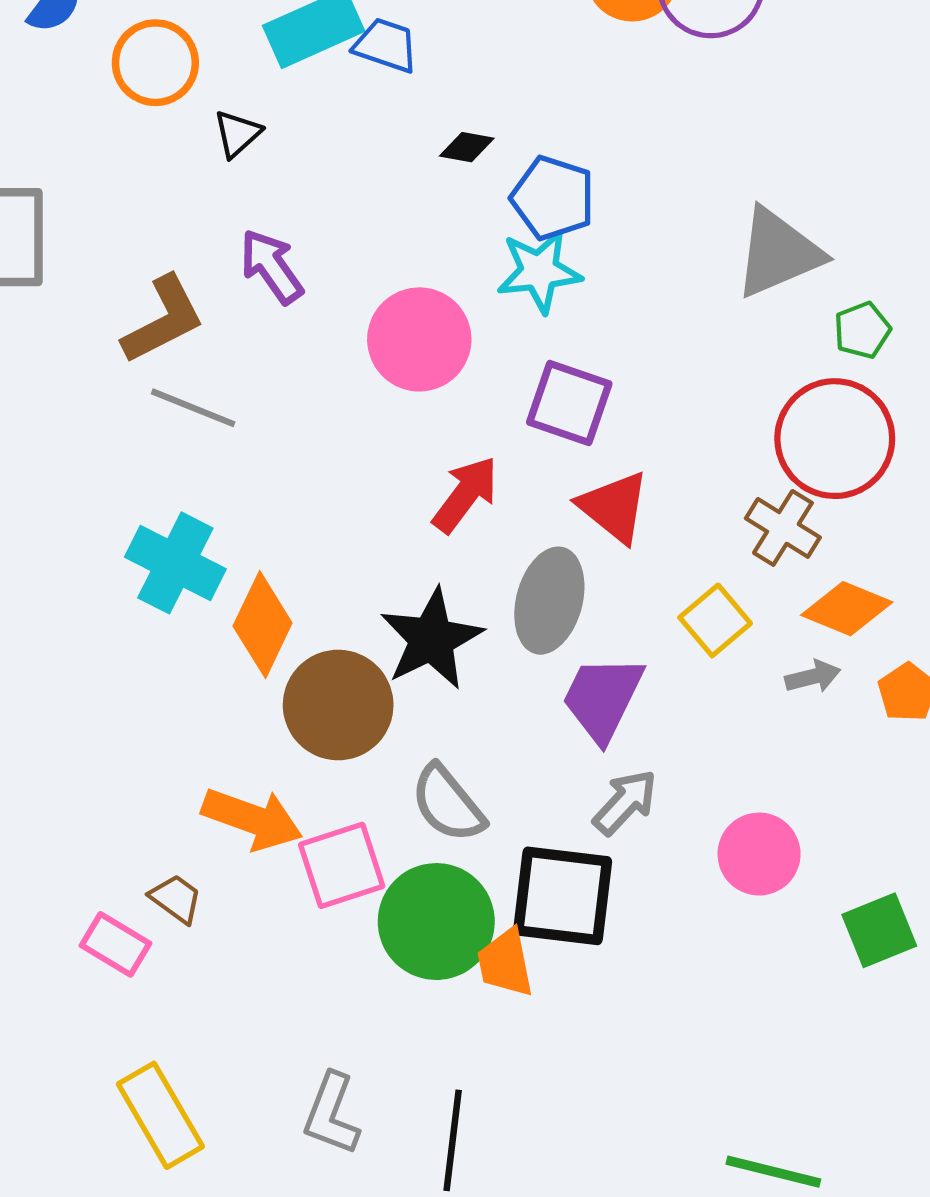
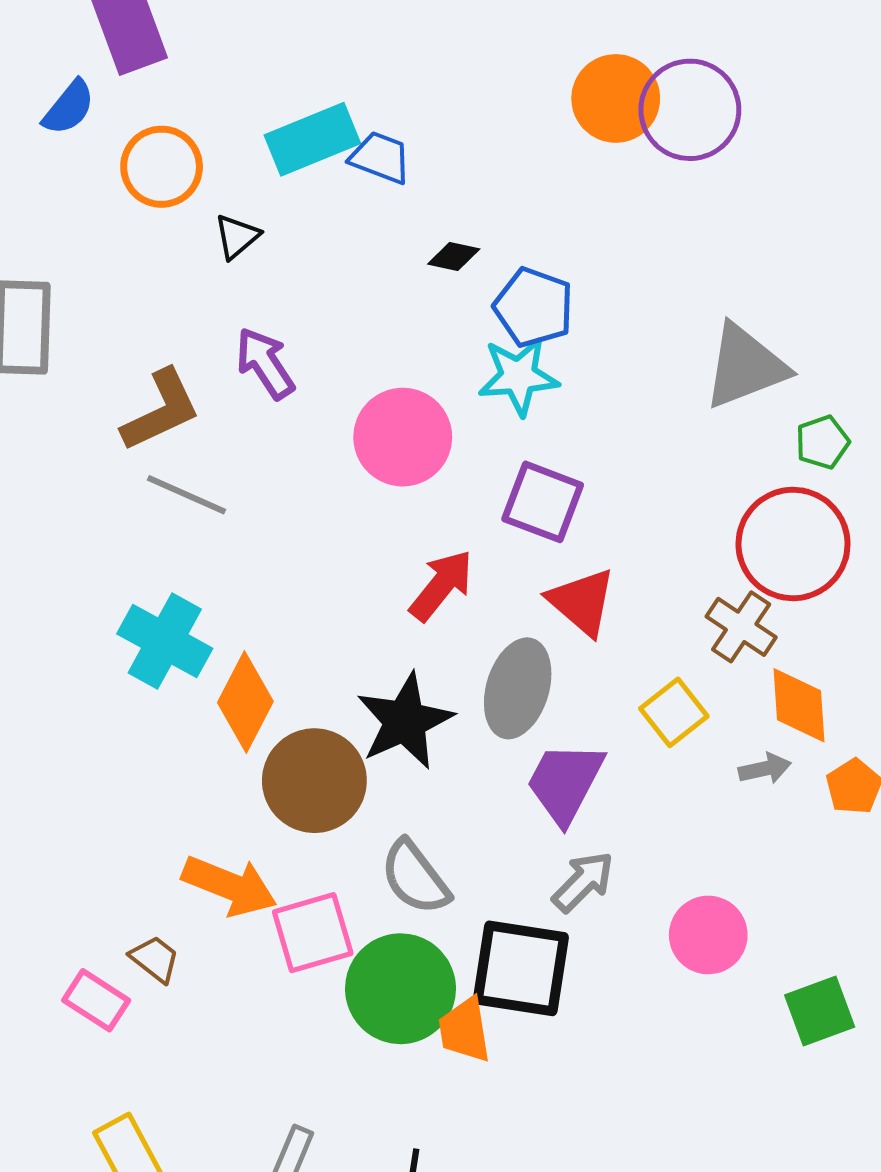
orange diamond: (847, 609) -> (799, 705), turned 62

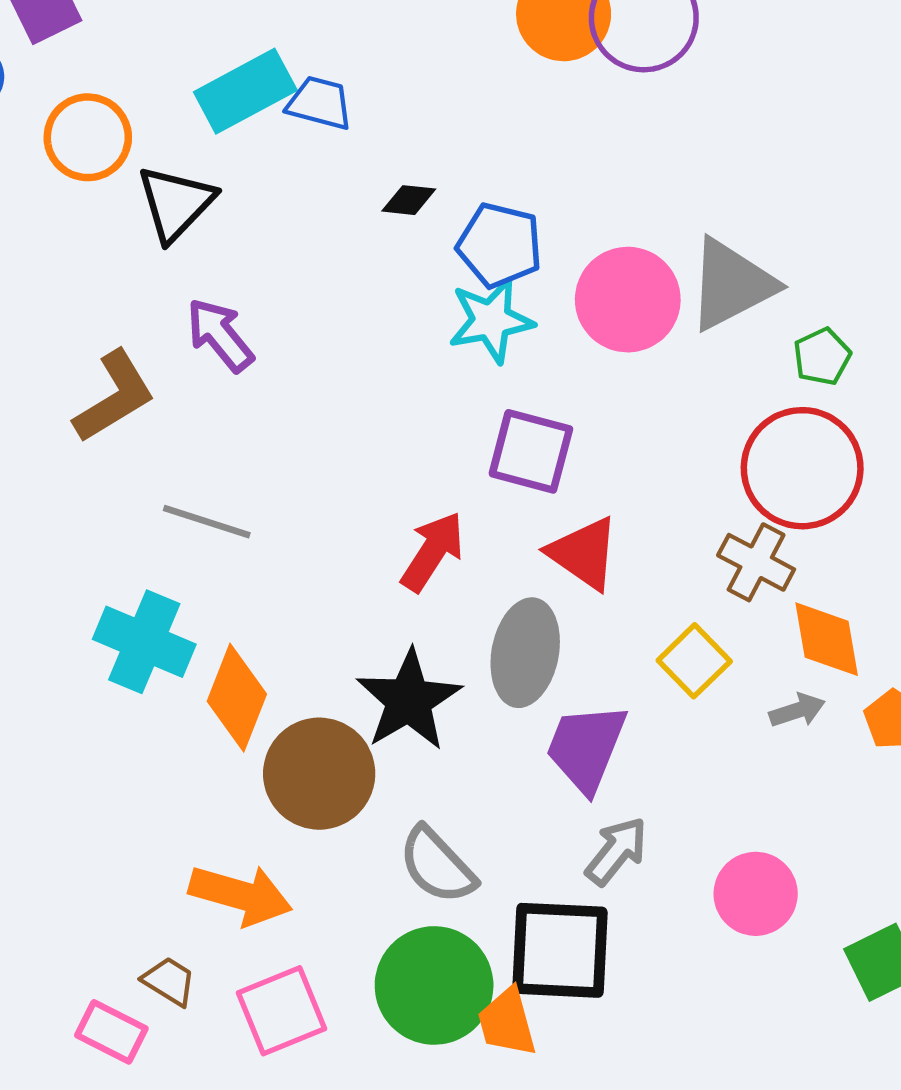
black triangle: (237, 237) -> (176, 203), size x1.6
pink circle: (403, 437) -> (628, 300), moved
gray line: (186, 495) -> (207, 522), moved
pink square: (313, 933) -> (281, 1011), moved

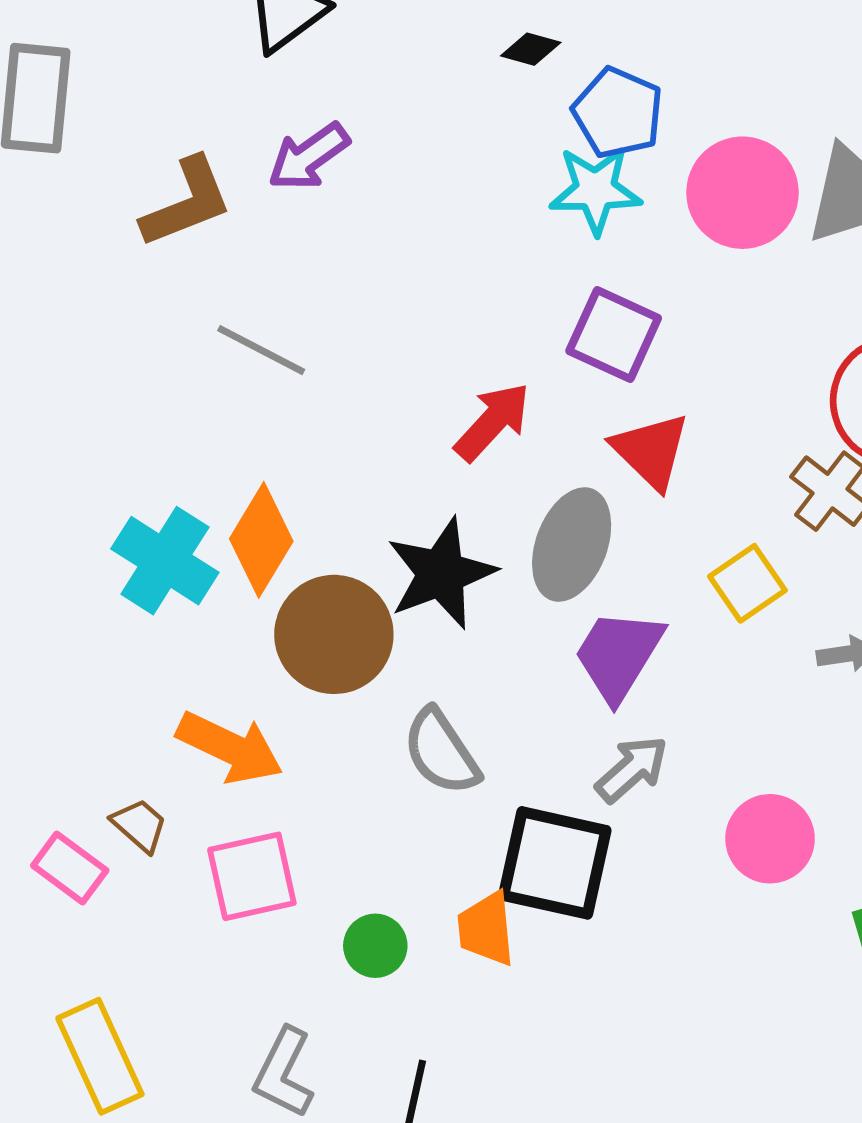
purple arrow: (220, 335) -> (309, 157), turned -96
cyan cross: (144, 642) -> (165, 561), moved
green circle: (434, 985) -> (375, 946), moved, size x0.5

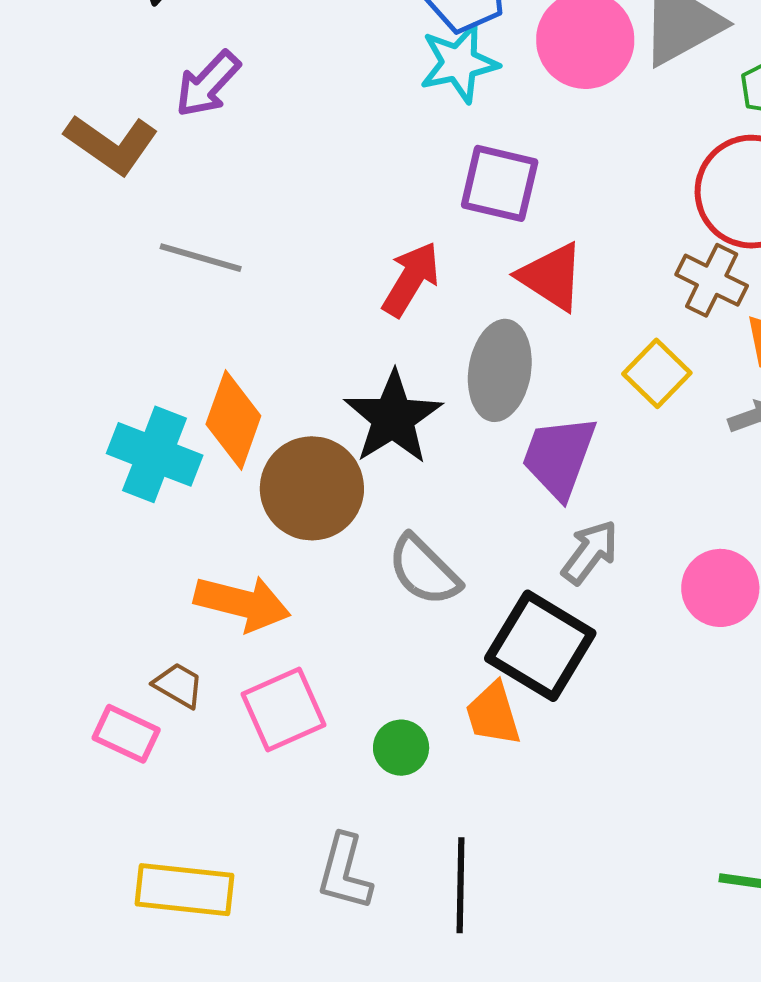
brown L-shape: (187, 202) -> (111, 144), turned 68
black square: (555, 863) -> (540, 646), turned 30
yellow rectangle: (100, 1056) -> (184, 890), turned -48

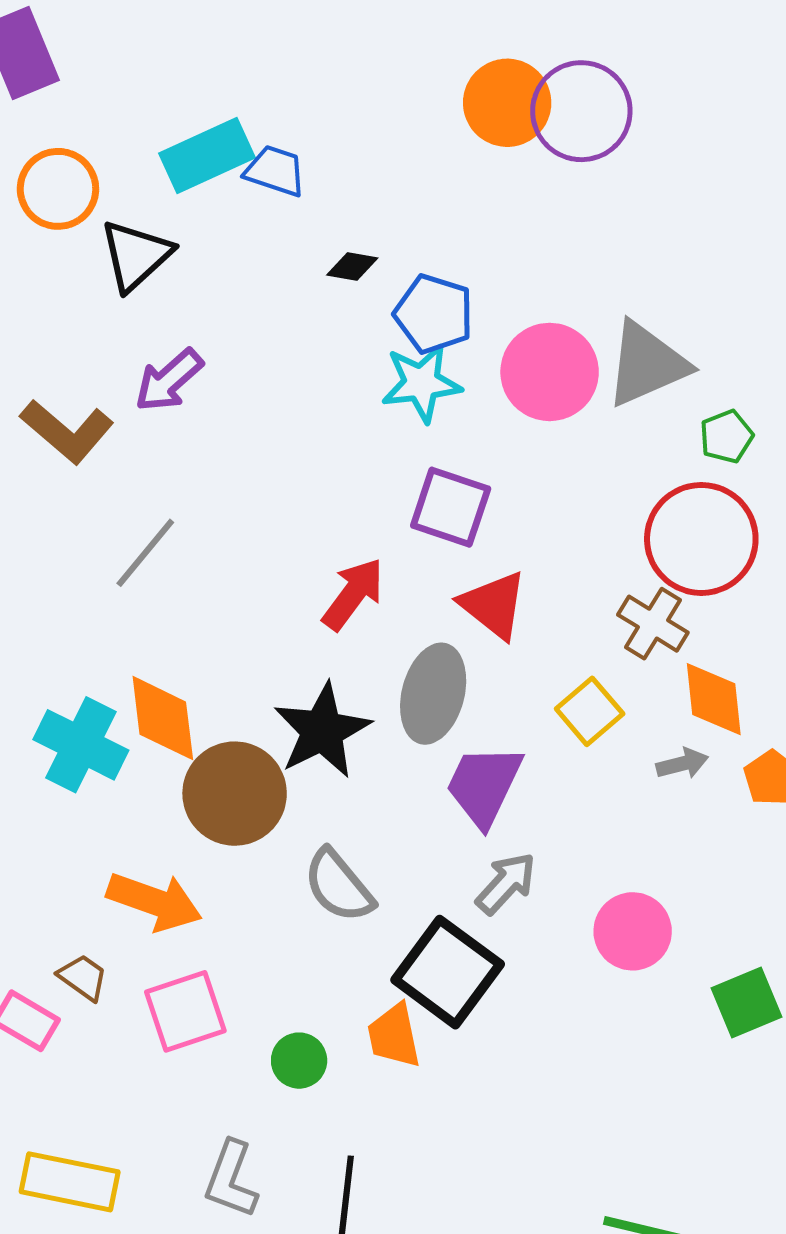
gray line: (201, 258) -> (145, 553), turned -72
orange diamond: (233, 420) -> (163, 718), turned -32

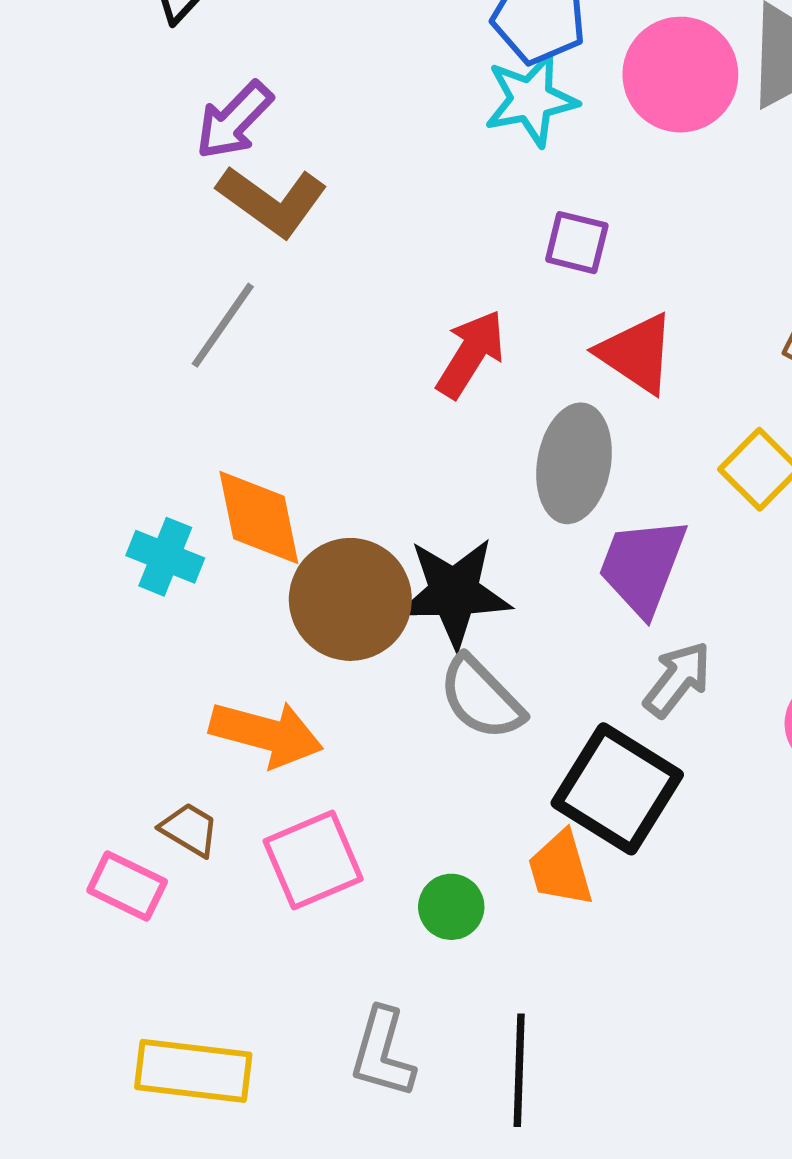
brown L-shape: (67, 431) -> (272, 201), moved
purple square: (451, 507) -> (577, 243), size x0.7
black star: (322, 731) -> (454, 593), moved, turned 30
cyan cross: (81, 745) -> (165, 557), size x0.7

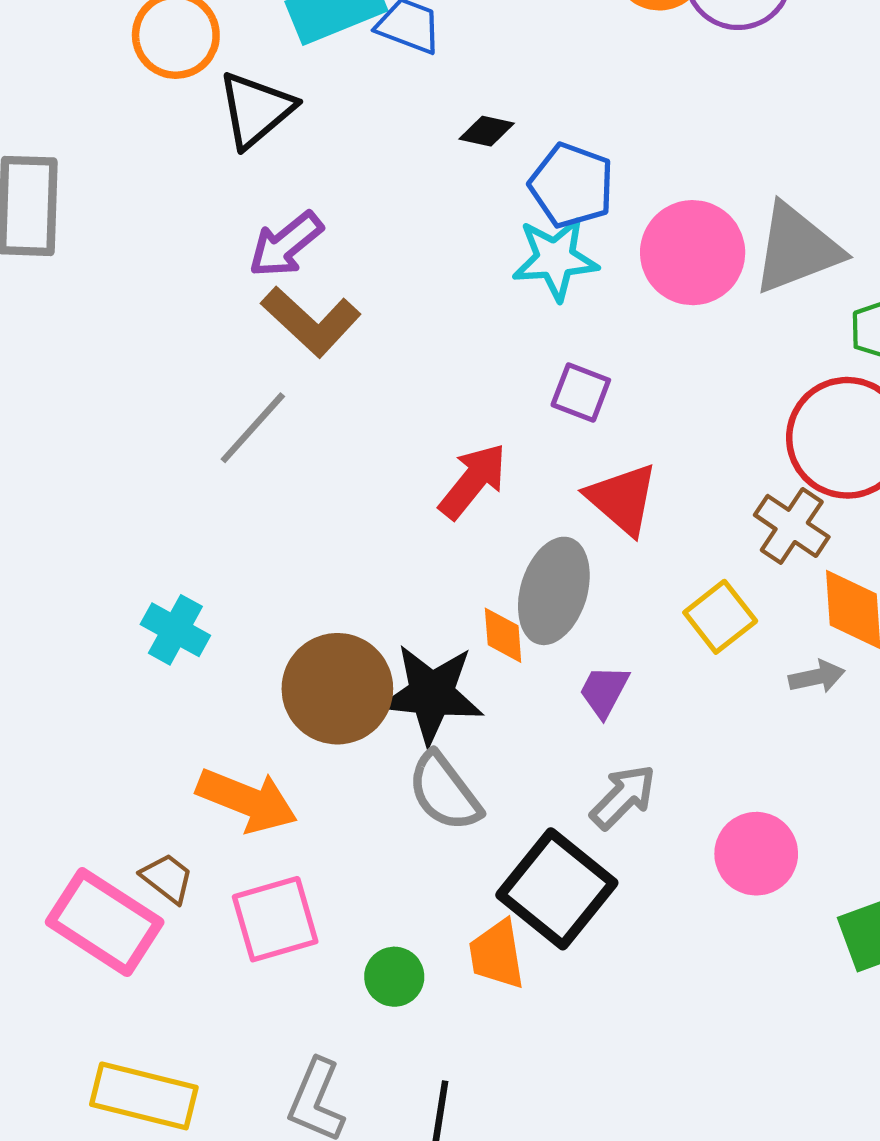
orange diamond: (259, 517) -> (503, 635), moved, size x0.6
purple trapezoid: (642, 566) -> (604, 691), size x0.6
pink rectangle: (127, 886) -> (105, 922), size x1.6

